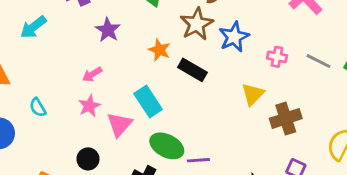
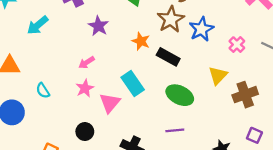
pink cross: (277, 57) -> (237, 45), turned 35
green ellipse: (167, 146) -> (180, 95), moved

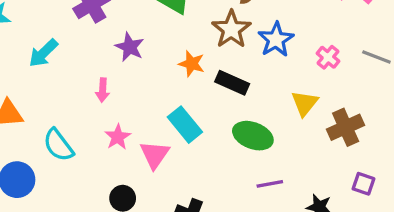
pink arrow: (87, 63) -> (103, 90), moved, turned -49
cyan semicircle: (43, 91) -> (58, 145), size x1.5
purple line: (175, 130) -> (270, 184), moved

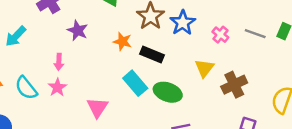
cyan rectangle: (185, 125) -> (135, 83), moved
pink star: (118, 137) -> (57, 87), moved
cyan semicircle: (58, 145) -> (26, 88), moved

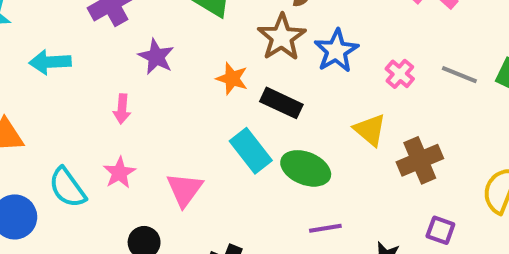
cyan arrow: (16, 36) -> (50, 62), turned 40
yellow triangle: (204, 68) -> (370, 130), turned -30
pink star: (57, 87) -> (119, 173), moved
cyan semicircle: (26, 88) -> (67, 188), moved

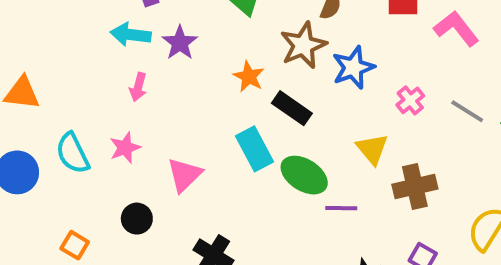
cyan arrow: (50, 62) -> (131, 35), moved
purple line: (325, 228) -> (341, 208), moved

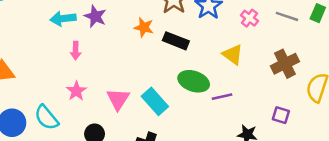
cyan rectangle: (255, 149) -> (155, 101), moved
cyan semicircle: (73, 153) -> (46, 118), moved
brown cross: (415, 187) -> (285, 64), moved

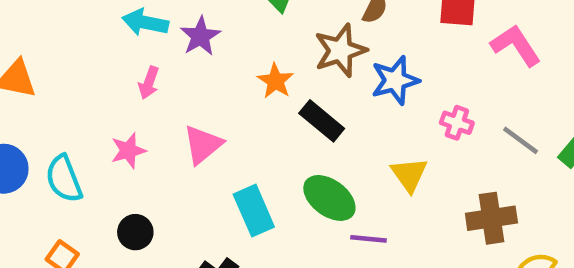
pink cross: (249, 18) -> (457, 123), turned -36
pink triangle: (118, 99) -> (203, 145), moved

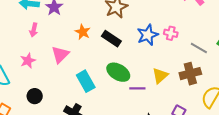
blue star: (395, 80) -> (148, 35), moved
orange star: (275, 81) -> (83, 32), moved
gray line: (521, 140) -> (199, 48), moved
yellow triangle: (409, 175) -> (160, 76), moved, turned 30

